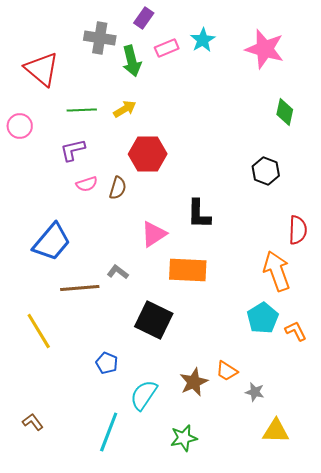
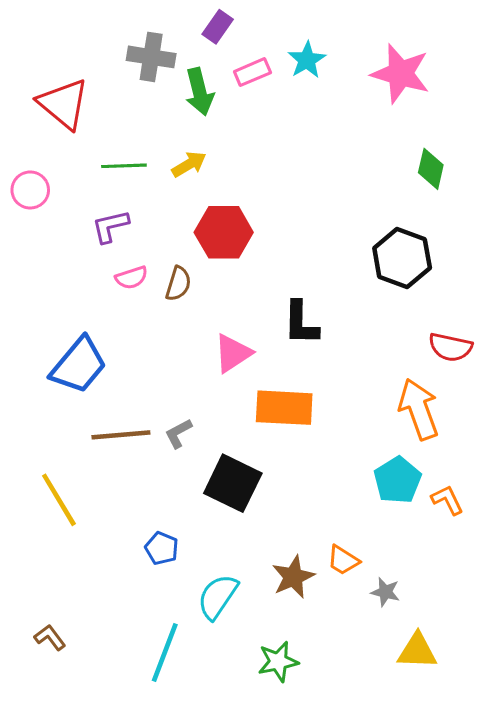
black hexagon: (266, 171) -> (402, 258), size x1.4
red semicircle: (298, 230) -> (450, 347), turned 100
gray L-shape: (118, 272) -> (178, 433), moved, turned -65

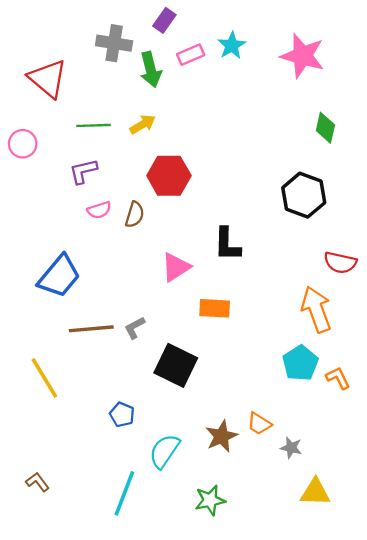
orange rectangle: (284, 408) -> (215, 308), size x0.7

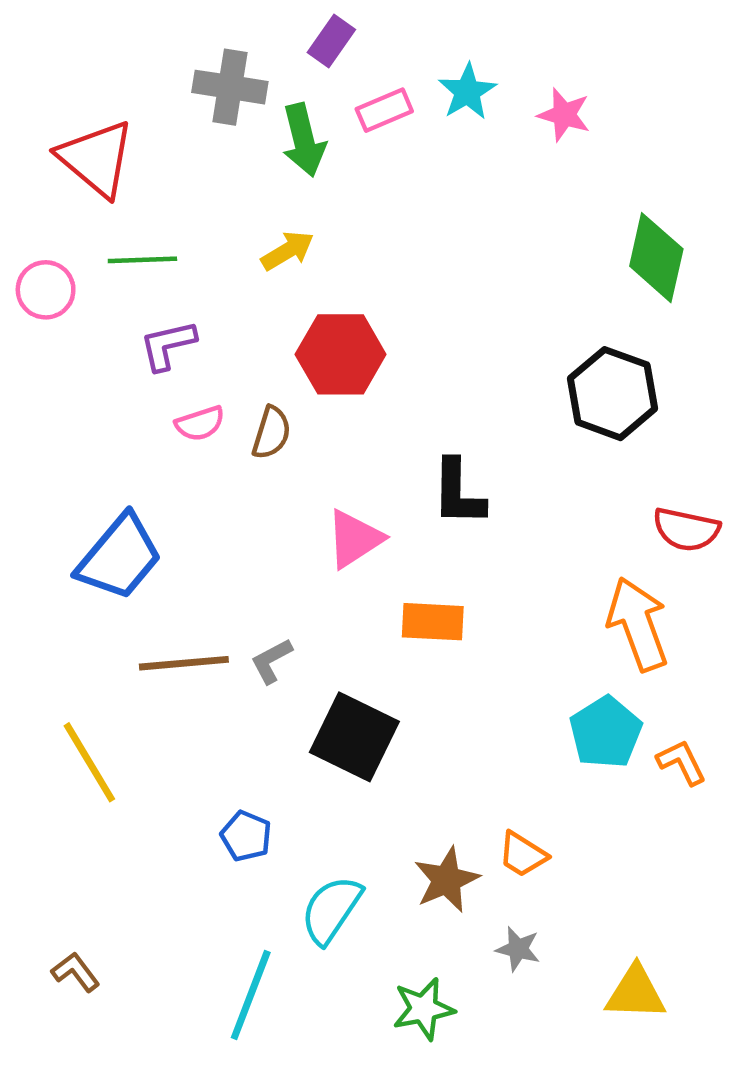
pink star: (303, 56) -> (564, 115), moved, size x0.6
green line: (93, 125) -> (142, 260), moved
green diamond: (325, 128) -> (656, 258), size x1.4
gray star: (291, 448) -> (518, 949), moved

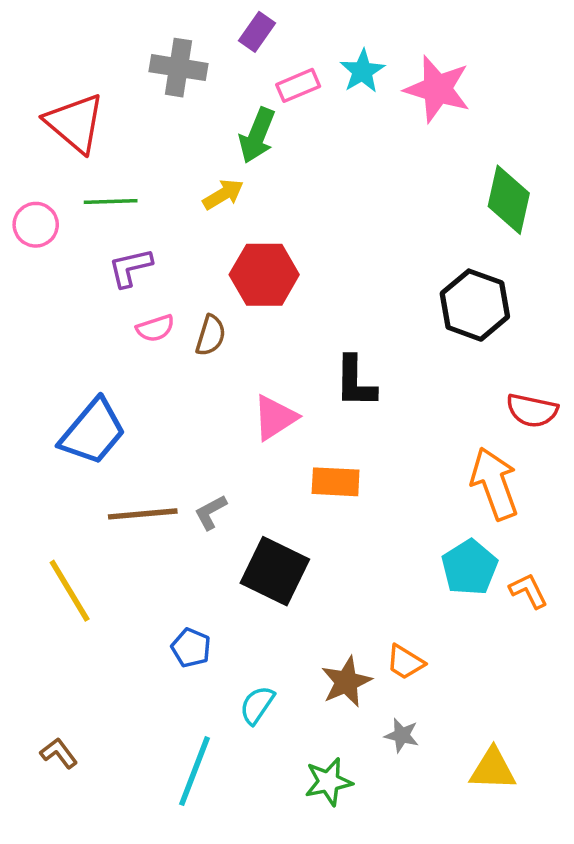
pink star: (564, 115) -> (437, 89), size x1.6
green arrow: (304, 140) -> (257, 135), moved, turned 36
cyan semicircle: (331, 910) -> (257, 705), size x0.7

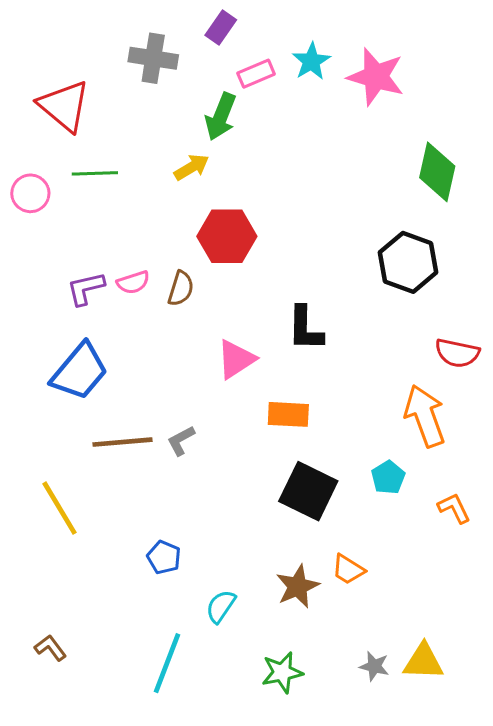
purple L-shape: (130, 268) -> (86, 289), moved
cyan pentagon: (470, 568) -> (388, 477), moved, size x0.7
black square: (275, 571) -> (308, 491), moved
gray star: (402, 735) -> (374, 666), moved

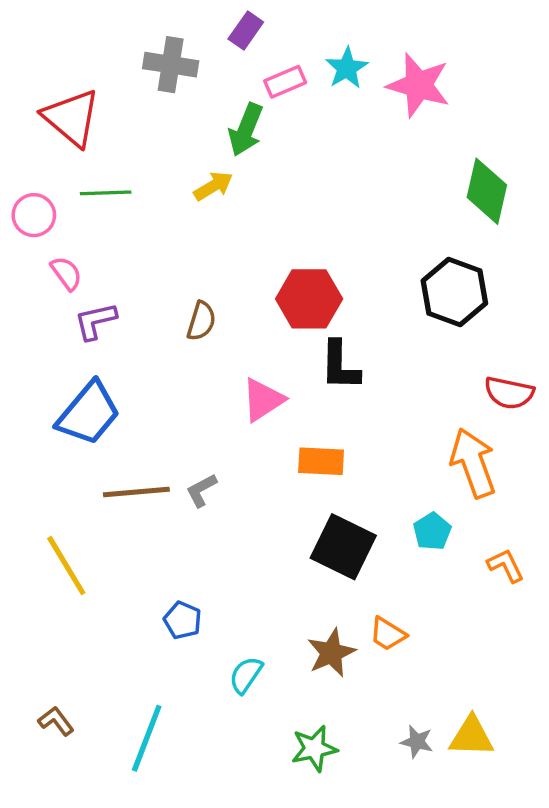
red hexagon: (227, 236) -> (309, 299), moved
pink semicircle: (133, 282) -> (66, 273), moved, turned -108
cyan line: (167, 663) -> (147, 738), moved

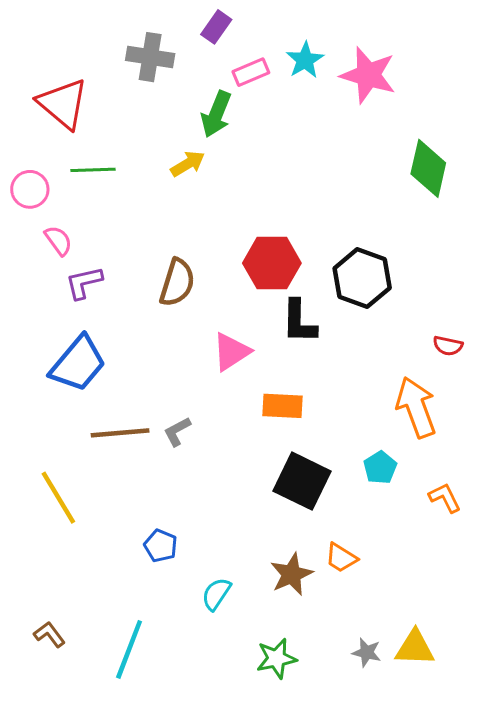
black hexagon: (454, 292) -> (362, 278), moved
brown semicircle: (201, 321) -> (177, 283), size x1.4
red semicircle: (509, 393) -> (448, 346), size x0.7

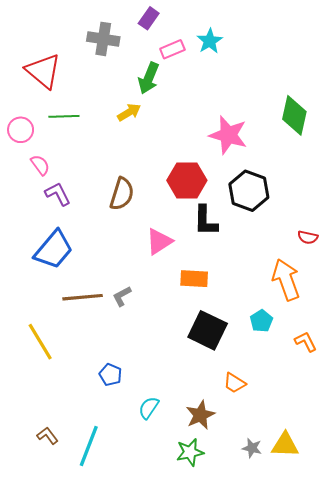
pink star: (368, 75) -> (228, 135), moved
purple L-shape: (84, 283) -> (58, 194), turned 76
brown star: (291, 574) -> (200, 415), moved
brown L-shape: (49, 634) -> (47, 436), moved

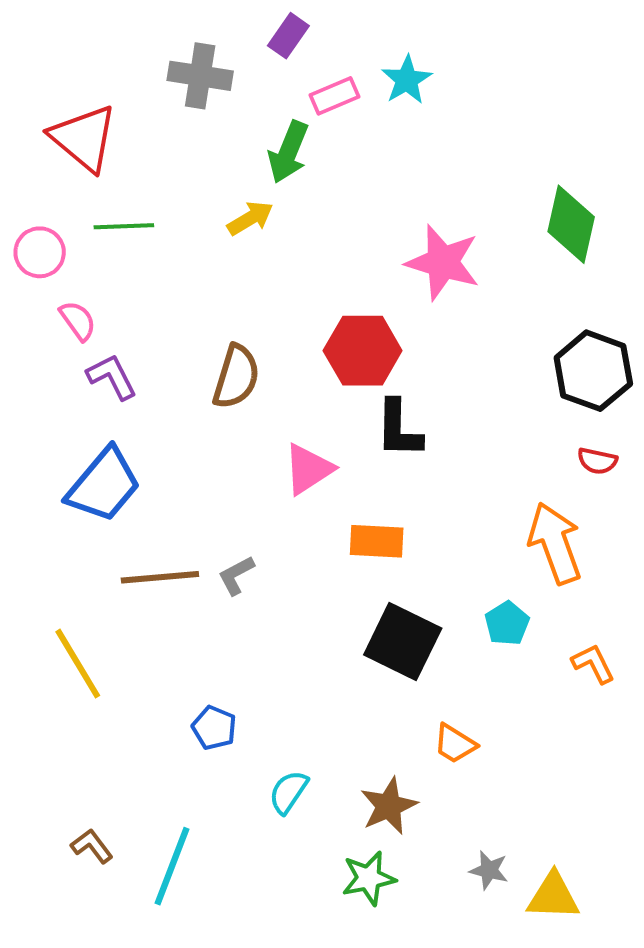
black hexagon: (249, 191) -> (593, 371), moved
yellow triangle: (285, 445) -> (553, 896), moved

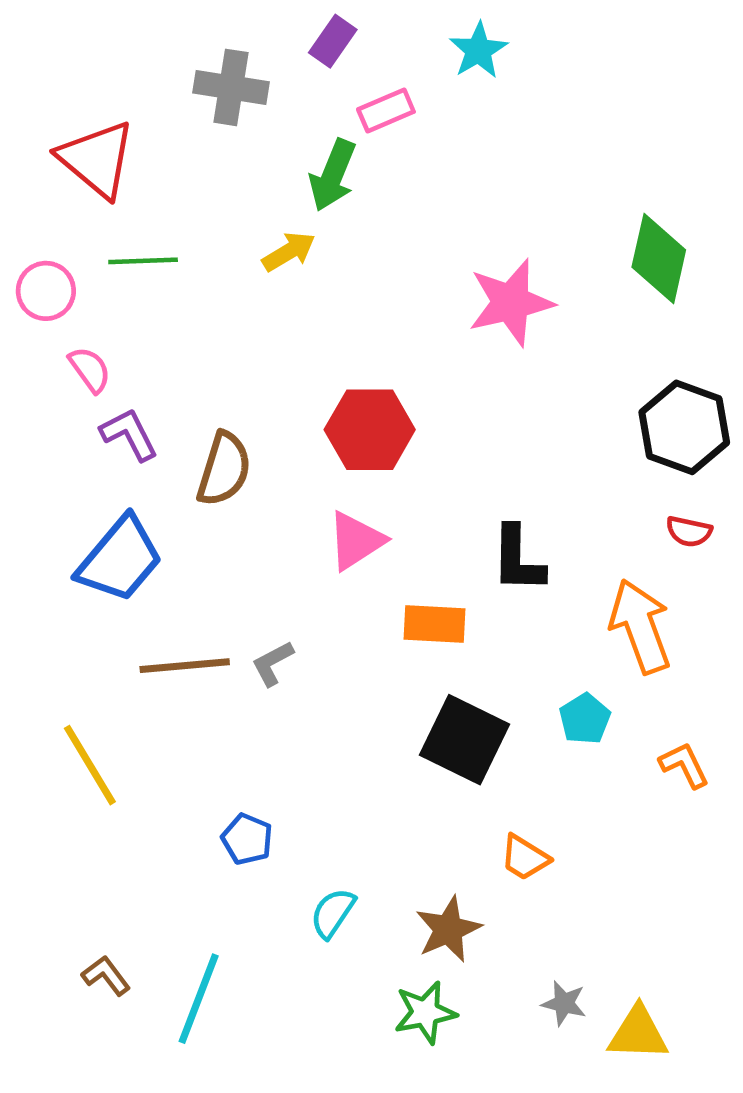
cyan star: (407, 80) -> (478, 50), moved
pink star: (443, 262) -> (511, 302), turned -30
red hexagon: (363, 351) -> (370, 430), moved
brown semicircle: (236, 377) -> (224, 469), moved
black L-shape: (399, 429) -> (518, 559), moved

